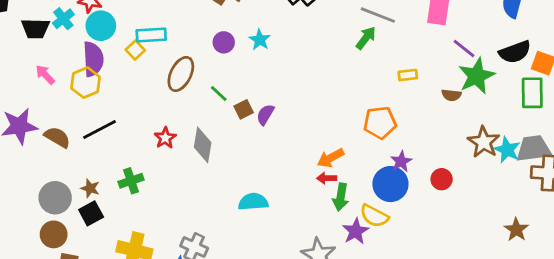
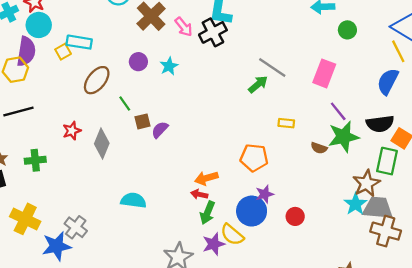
brown star: (484, 142) -> (366, 183), moved

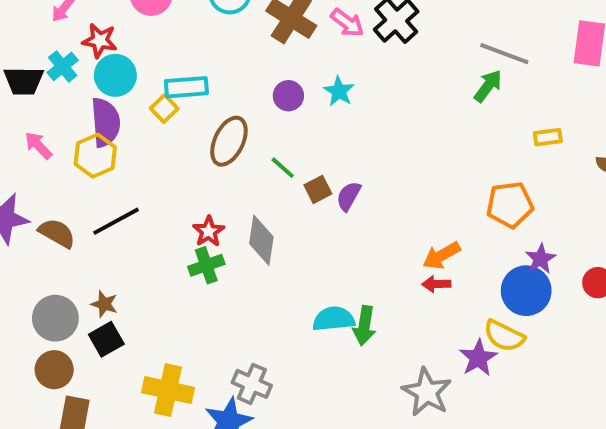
green cross: (35, 160) -> (206, 265), moved
green arrow: (207, 213) -> (364, 326), moved

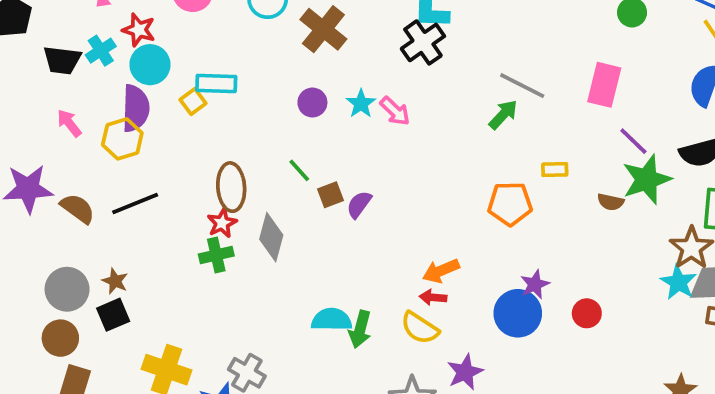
pink arrow: (347, 23) -> (395, 111), moved
brown ellipse: (229, 141) -> (231, 187), moved, turned -36
orange pentagon: (510, 205) -> (510, 204), moved
yellow semicircle: (504, 336) -> (420, 328), moved

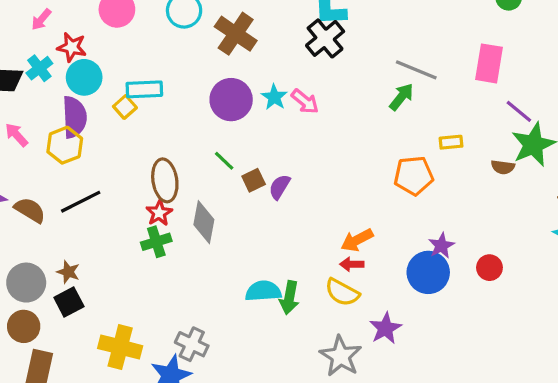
purple circle: (312, 103) -> (231, 100), size x1.6

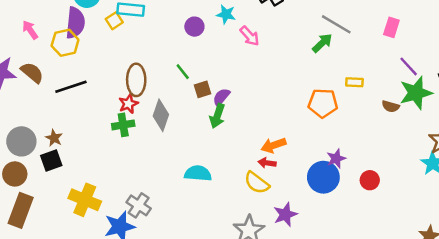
pink rectangle: (489, 63) -> (391, 27), size x0.7
cyan star: (274, 97) -> (226, 14), moved, turned -30
purple circle: (231, 100) -> (194, 27), size x0.6
brown semicircle: (30, 210) -> (32, 73), moved
green arrow: (289, 298) -> (217, 116), moved

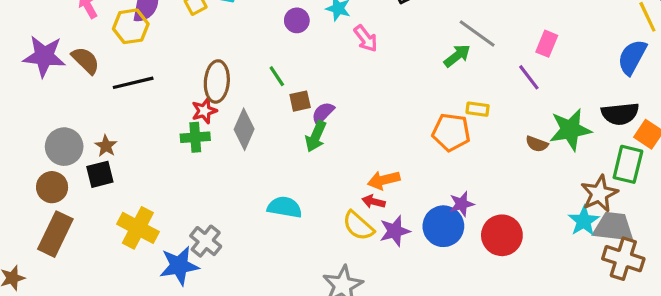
purple line: (409, 66) -> (529, 77), moved
yellow rectangle: (354, 82) -> (478, 109), moved
red circle: (370, 180) -> (502, 235), size x1.6
purple star: (285, 214) -> (395, 231), moved

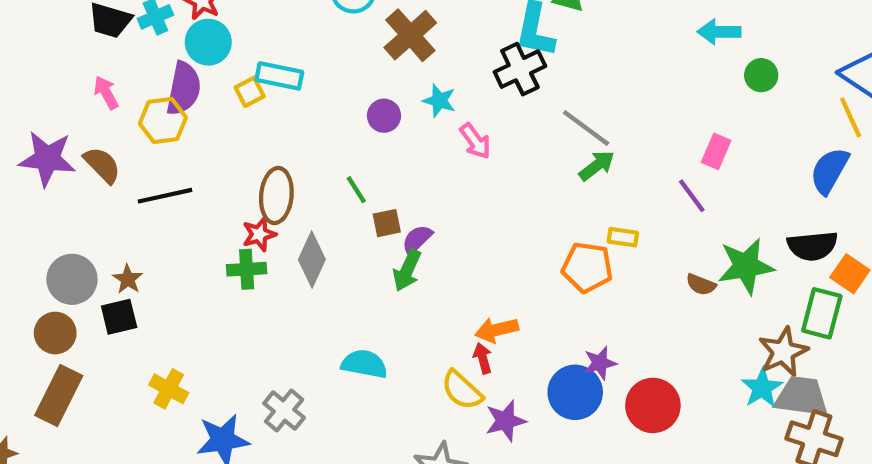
gray line: (477, 34) -> (586, 128), moved
red arrow: (374, 202) -> (483, 358), turned 60
yellow cross: (138, 228) -> (169, 389), size x0.7
purple star: (395, 231) -> (506, 421), moved
gray cross: (206, 241) -> (284, 411), moved

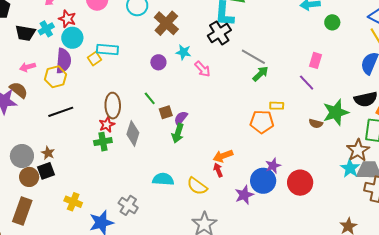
pink arrow: (106, 93) -> (28, 67), turned -70
brown semicircle: (102, 165) -> (19, 90), moved
brown circle: (55, 333) -> (29, 177), moved
yellow semicircle: (462, 390) -> (197, 186), moved
purple star: (506, 421) -> (244, 195), moved

